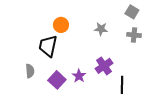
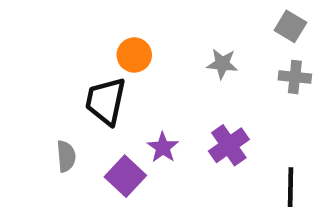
purple star: (79, 76) -> (163, 147), moved
black line: (122, 85) -> (290, 187), moved

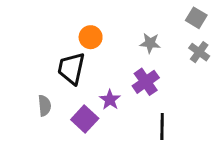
gray cross: (295, 77) -> (199, 52), turned 30
purple cross: (229, 145) -> (146, 82), moved
black line: (290, 187) -> (162, 126), moved

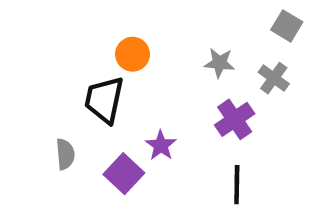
gray cross: (199, 52) -> (274, 78), moved
purple cross: (146, 82) -> (235, 119), moved

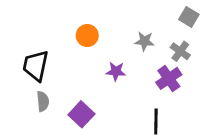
black trapezoid: (104, 100) -> (36, 66), moved
purple cross: (235, 119) -> (169, 78), moved
purple star: (161, 145) -> (116, 71), moved, turned -30

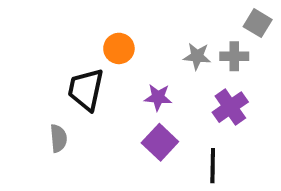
gray cross: (180, 51) -> (234, 56), moved, turned -36
black trapezoid: (36, 66) -> (86, 89), moved
purple square: (81, 114) -> (160, 142), moved

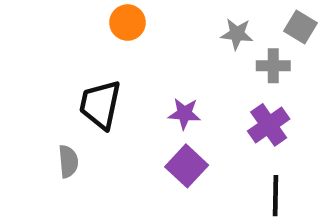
orange circle: (119, 48) -> (127, 23), moved
gray star: (197, 56) -> (237, 34), moved
black line: (213, 166) -> (276, 196), moved

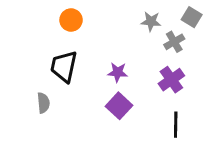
orange circle: (127, 23) -> (71, 20), moved
gray cross: (273, 66) -> (174, 42), turned -30

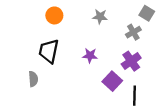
gray star: (151, 21) -> (100, 17), moved
purple square: (119, 106) -> (112, 81), moved

